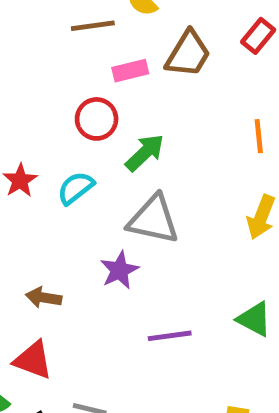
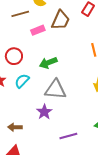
red circle: (97, 119) -> (14, 56), moved
green arrow: (145, 153) -> (48, 63), turned -150

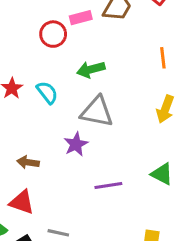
red circle: (14, 56) -> (53, 34), moved
cyan semicircle: (22, 81) -> (47, 93), turned 91

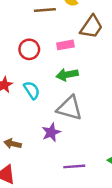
pink rectangle: (81, 18) -> (65, 45), moved
red circle: (53, 34) -> (29, 49), moved

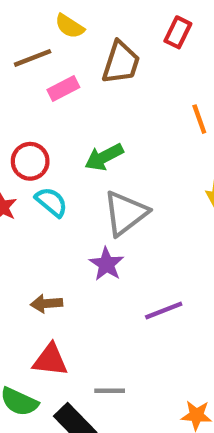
pink rectangle: (65, 45) -> (63, 88), moved
red circle: (29, 49) -> (30, 161), moved
gray triangle: (69, 108) -> (125, 213), turned -36

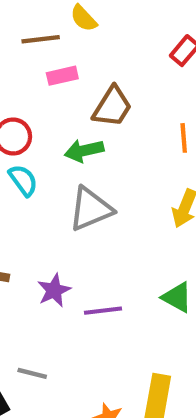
brown trapezoid: (121, 63) -> (112, 107), moved
purple star: (106, 264) -> (54, 290), moved

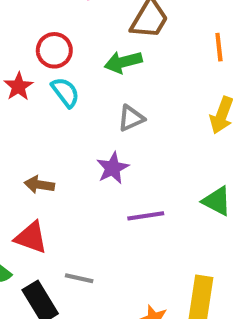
gray triangle: (91, 209) -> (131, 118), size x0.6
purple star: (54, 290) -> (113, 168), moved

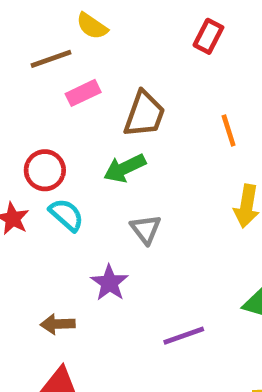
gray triangle: (131, 118) -> (146, 229), turned -32
purple star: (113, 168) -> (109, 283), moved

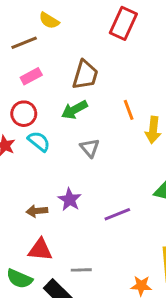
red rectangle: (208, 36) -> (123, 23), size x1.5
pink rectangle: (83, 93) -> (31, 76), moved
orange line: (229, 130) -> (129, 110), moved
purple star: (109, 283) -> (70, 200), moved

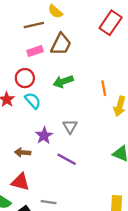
brown trapezoid: (85, 75) -> (61, 44), moved
gray triangle: (90, 148) -> (70, 127), moved
purple star: (70, 200) -> (44, 136), moved
purple line: (117, 214) -> (67, 159), moved, turned 42

